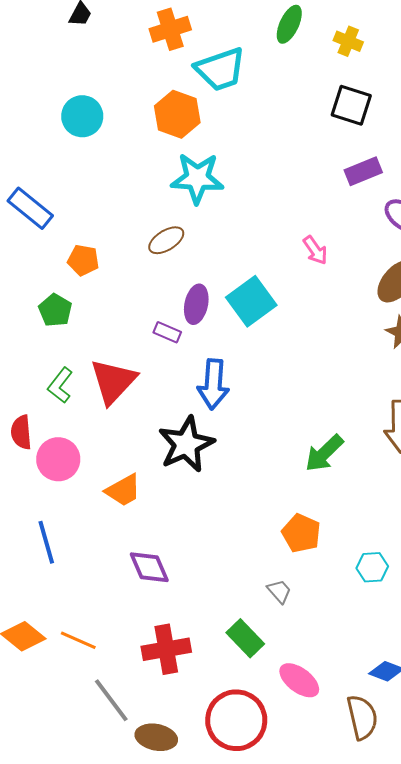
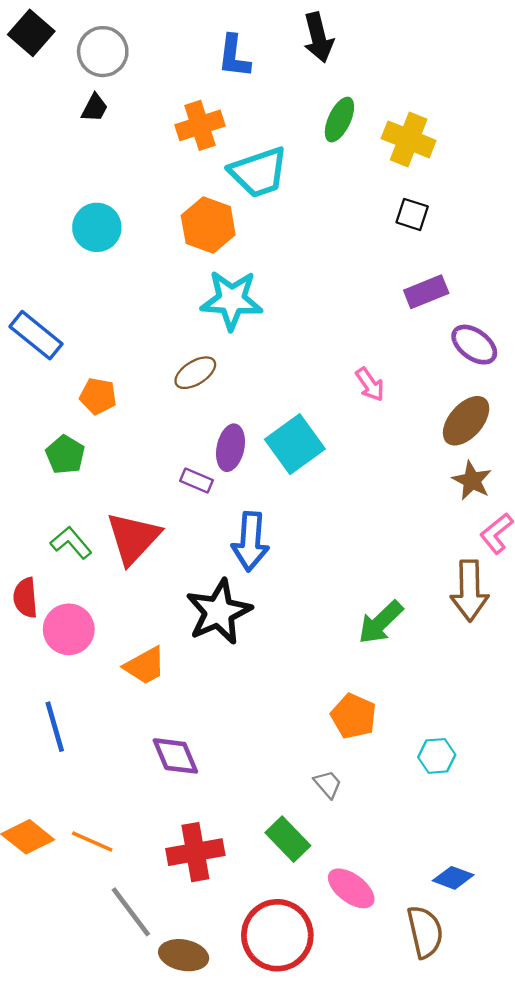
yellow cross: (348, 41) -> (409, 139), size x1.5
black square: (351, 105) -> (412, 214), size x0.7
green L-shape: (60, 385) -> (71, 543), turned 102

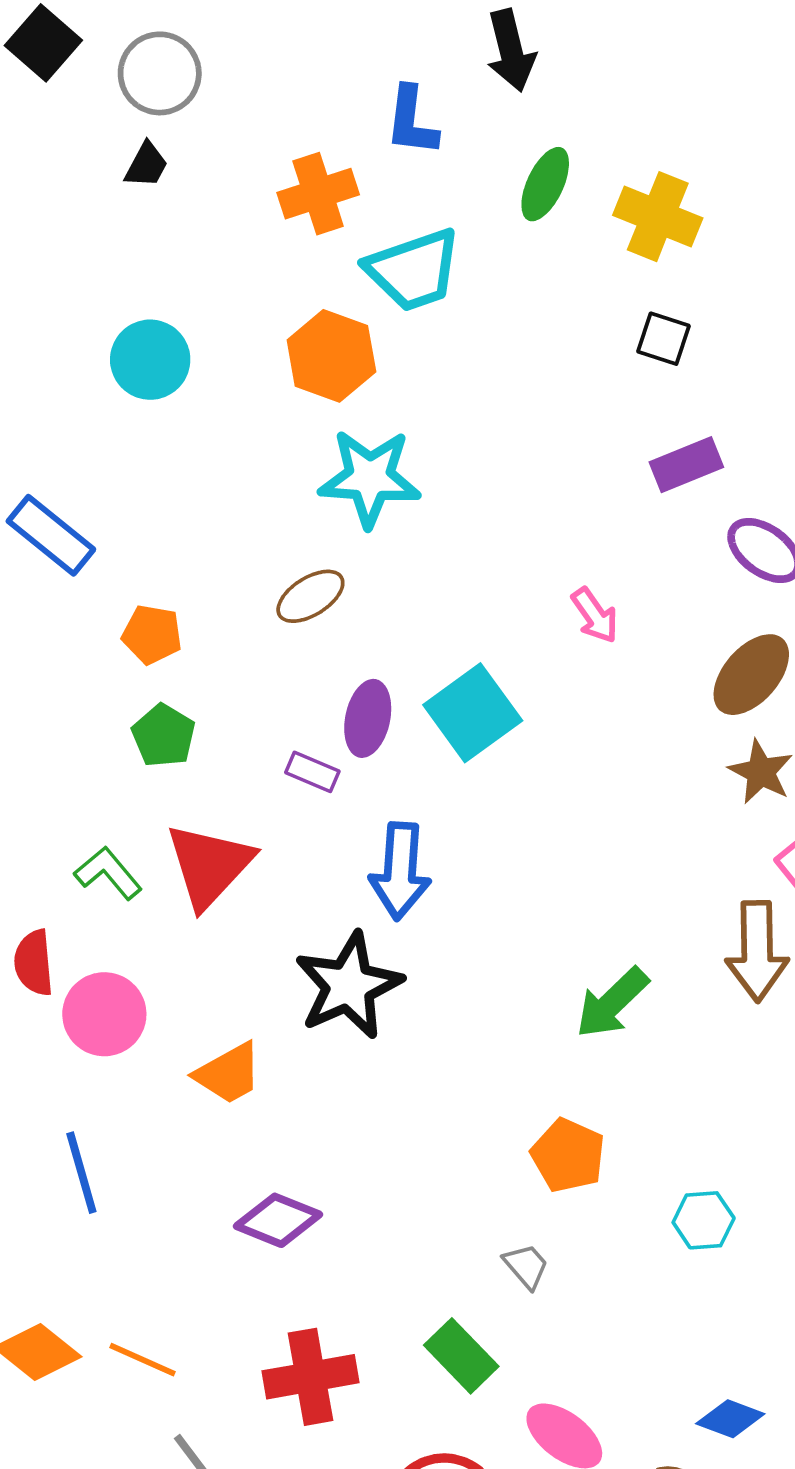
blue L-shape: (234, 56) -> (412, 121), moved
green pentagon: (65, 455) -> (164, 736), moved
purple diamond: (175, 756) -> (278, 1220), turned -45

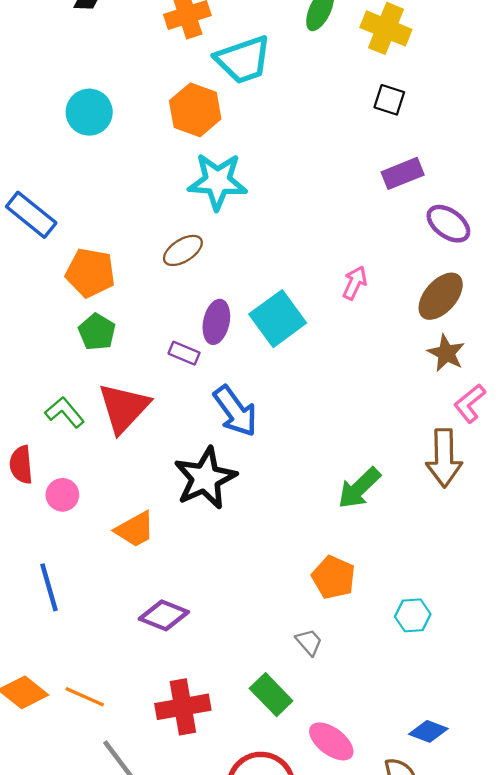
pink arrow: (595, 615) -> (355, 283), moved, turned -120
orange pentagon: (152, 634) -> (90, 273), size x1.4
blue arrow: (400, 871) -> (235, 411), turned -40
pink circle: (104, 1014) -> (62, 495), size x0.7

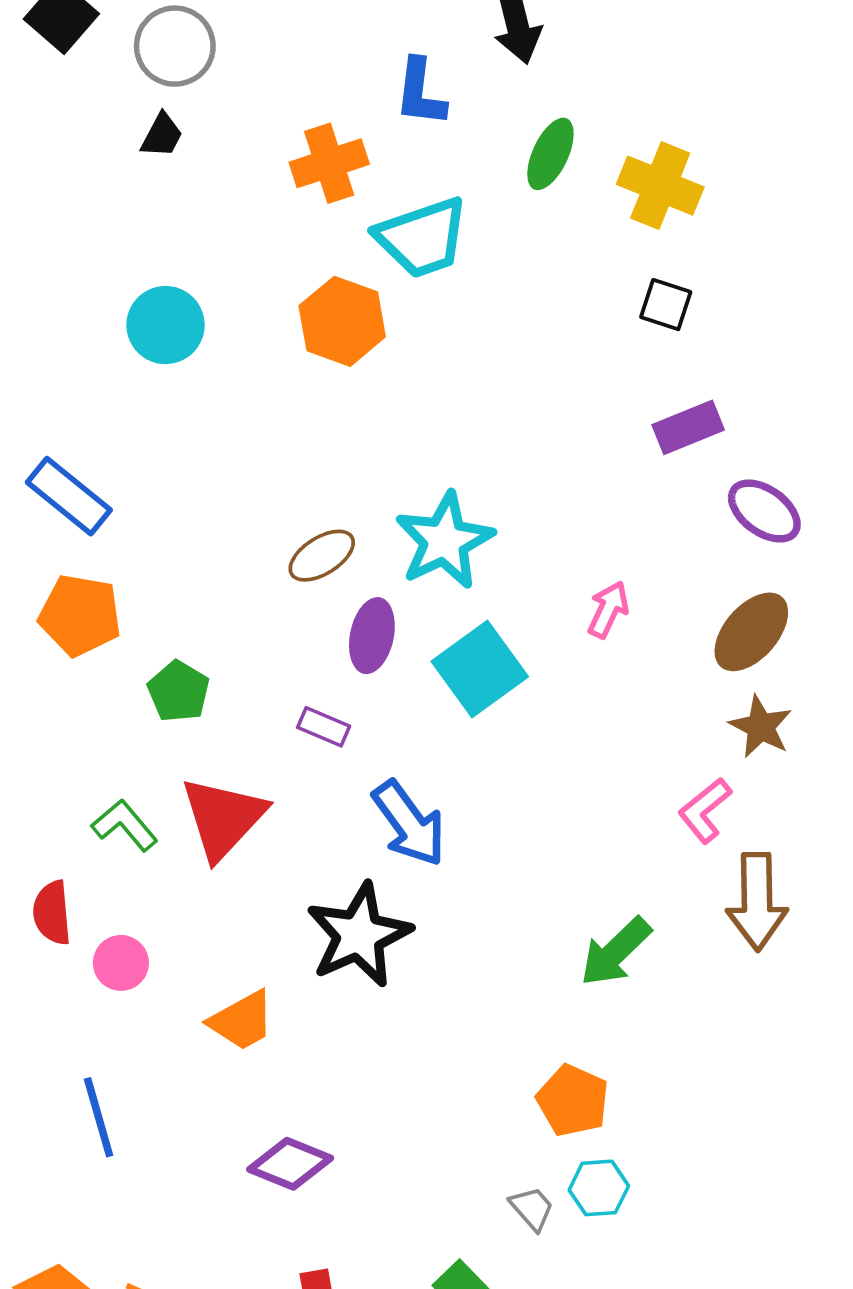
cyan star: (217, 181) -> (444, 541), moved, turned -30
orange pentagon: (90, 273) -> (80, 615), moved
purple ellipse: (216, 322) -> (372, 636), moved
pink L-shape: (470, 403) -> (705, 810), moved
cyan hexagon: (413, 615) -> (599, 1188), moved

